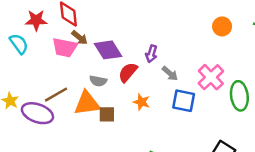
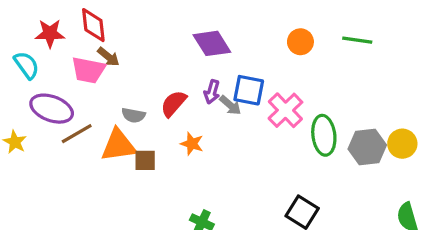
purple diamond: (108, 50) -> (212, 43), moved
purple arrow: (151, 54) -> (212, 92), moved
blue square: (184, 101) -> (249, 90), moved
purple ellipse: (37, 113) -> (52, 109), moved

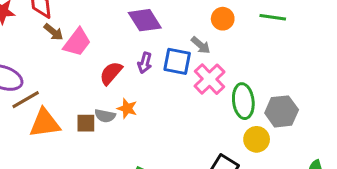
pink trapezoid: (88, 70) -> (77, 42), moved, turned -64
gray arrow: (230, 105) -> (201, 45), moved
gray semicircle: (133, 115) -> (105, 116), moved
yellow circle: (402, 144) -> (257, 139), moved
orange triangle: (118, 145) -> (45, 123), moved

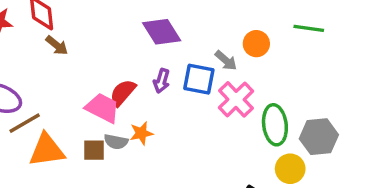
orange circle: (223, 19) -> (256, 44), moved
pink trapezoid: (77, 42) -> (102, 108), moved, turned -100
orange star: (127, 108) -> (141, 133), turned -30

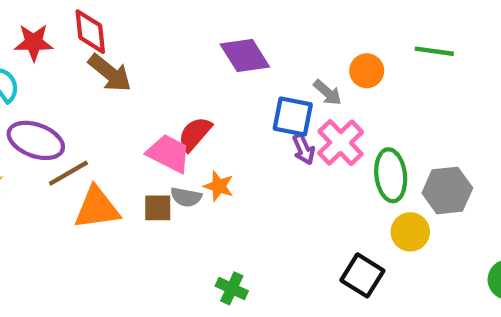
brown arrow: (57, 45) -> (110, 73), size x1.5
purple arrow: (162, 81) -> (304, 149), moved, turned -40
orange star: (141, 133) -> (219, 186), turned 30

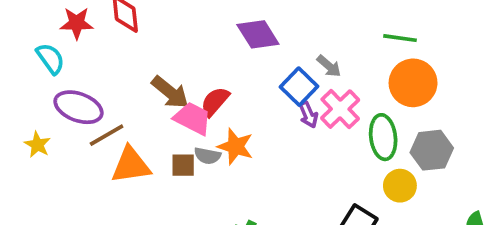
green line: (434, 51) -> (400, 38), moved
orange circle: (367, 71) -> (413, 83), moved, size x1.6
brown arrow: (110, 73) -> (170, 92), moved
blue square: (293, 116) -> (299, 87), turned 33
orange star: (219, 186) -> (235, 146), size x1.4

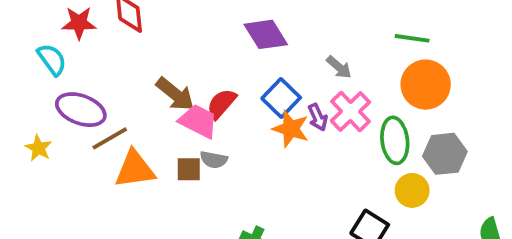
blue square: (299, 87) -> (281, 98), moved
orange star: (235, 146) -> (291, 129), moved

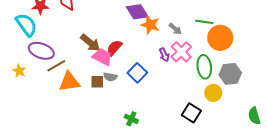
green line: (412, 38) -> (204, 22), moved
cyan semicircle: (52, 59) -> (26, 25), size x1.4
blue square: (281, 98) -> (137, 73), moved
orange star: (291, 129) -> (150, 25), moved

